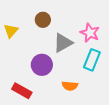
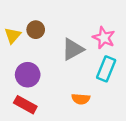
brown circle: (43, 20) -> (36, 30), moved
purple circle: (42, 65) -> (28, 75), moved

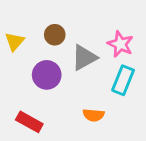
brown circle: (36, 30) -> (55, 35), moved
purple circle: (28, 75) -> (47, 75), moved

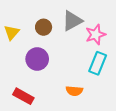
pink star: (120, 44) -> (96, 35), turned 30
gray triangle: (84, 57) -> (72, 21), moved

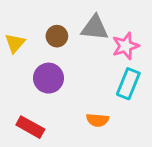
gray triangle: (72, 21) -> (95, 28), turned 35

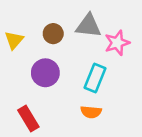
cyan rectangle: (128, 84) -> (95, 78), moved
red rectangle: (30, 127) -> (28, 118), turned 30

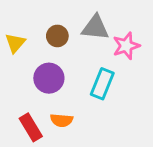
orange semicircle: (91, 112) -> (62, 120), moved

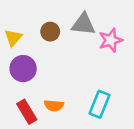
purple circle: (49, 78) -> (23, 69), moved
cyan rectangle: (102, 84) -> (99, 104), moved

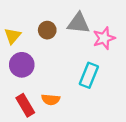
cyan rectangle: (99, 104) -> (89, 75), moved

